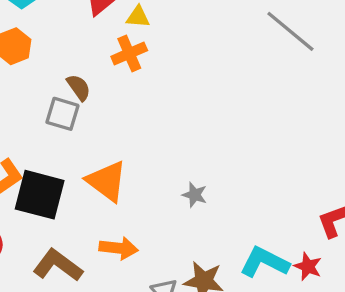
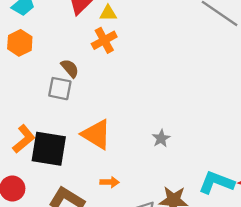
gray star: (195, 195) -> (161, 138), turned 30
orange arrow: (119, 248) -> (110, 182), size x0.7

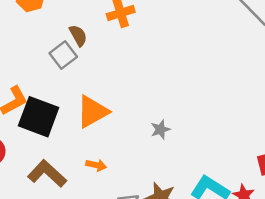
gray square: (60, 89) -> (63, 55), turned 30
orange triangle: (96, 134) -> (92, 112), turned 48

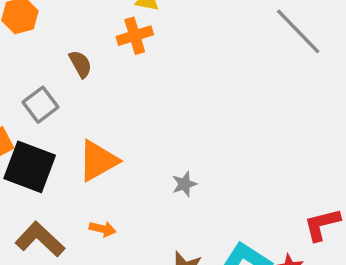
gray square: (63, 55) -> (40, 105), moved

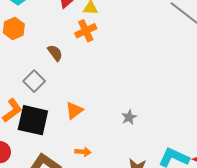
orange triangle: (98, 161) -> (74, 110), size x0.7

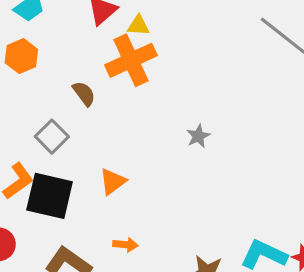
orange cross: (86, 31) -> (131, 60), size x1.5
gray star: (129, 117) -> (198, 136), moved

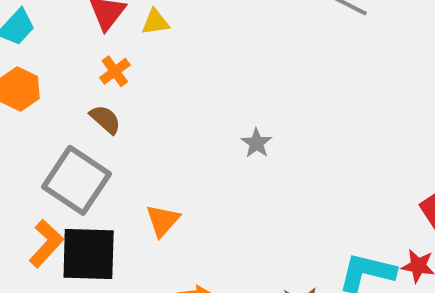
orange cross: (131, 60) -> (115, 71), moved, size x0.5
gray square: (52, 137) -> (77, 180), size x1.6

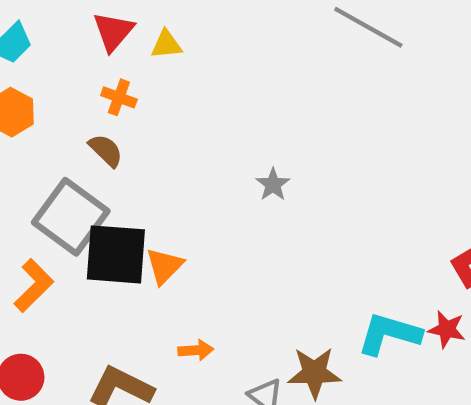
orange cross: (115, 71) -> (119, 97), turned -36
black square: (89, 254) -> (116, 254), moved

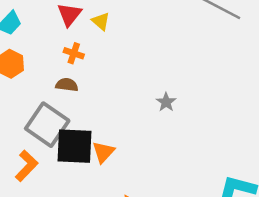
yellow triangle: (166, 45) -> (101, 21), turned 48
brown semicircle: (106, 150) -> (67, 85), turned -35

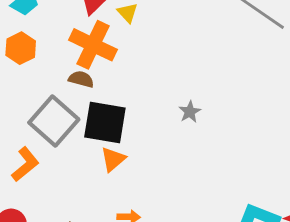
orange cross: (74, 53) -> (93, 45), size x2.0
black square: (74, 146) -> (105, 123), moved

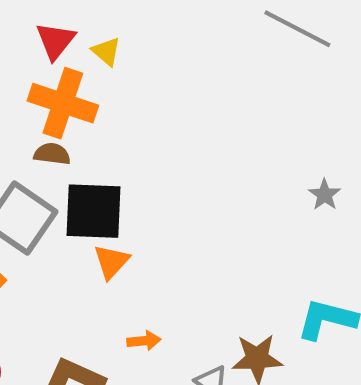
gray star: (190, 112) -> (325, 195), moved

